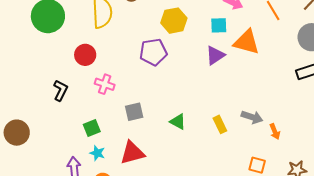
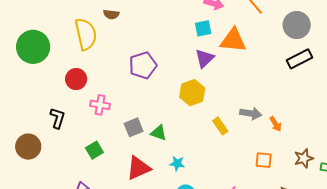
yellow hexagon: (174, 21) -> (192, 93), moved
green triangle: (178, 122) -> (159, 133), moved
brown circle: (17, 133) -> (28, 147), moved
cyan star: (97, 153) -> (177, 163), moved

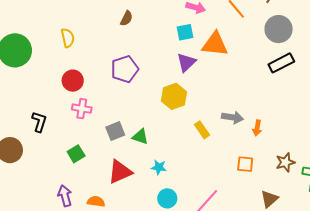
brown semicircle: (111, 14) -> (126, 18), moved, turned -70
yellow semicircle: (86, 34) -> (68, 38), size x0.6
red circle: (76, 79) -> (73, 81), moved
orange arrow: (276, 124) -> (257, 128), turned 42

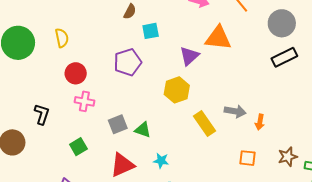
cyan square: (185, 32) -> (151, 31), moved
yellow semicircle: (68, 38) -> (62, 38), moved
yellow rectangle: (202, 130) -> (205, 124), size x1.4

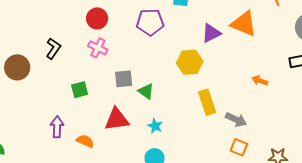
gray arrow: (235, 111) -> (236, 120), moved
orange arrow: (260, 122) -> (260, 81), moved, turned 84

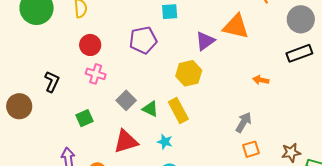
gray square: (124, 79) -> (126, 100), turned -30
yellow rectangle: (207, 102) -> (178, 110), moved
gray arrow: (236, 120) -> (244, 122), turned -75
orange square: (239, 147) -> (251, 149), turned -30

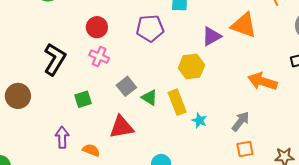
orange arrow: (261, 80) -> (262, 81), size x1.8
black L-shape: (52, 82) -> (55, 59), size x1.5
brown circle: (19, 106) -> (18, 96), moved
cyan star: (165, 142) -> (199, 120), moved

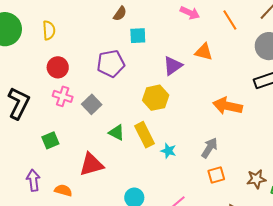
orange triangle: (244, 25) -> (204, 52), size x0.7
gray square: (126, 86) -> (92, 104), moved

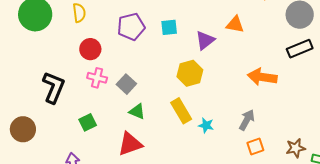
cyan square: (138, 36) -> (169, 27), moved
purple pentagon: (111, 64) -> (131, 27), moved
green triangle: (116, 133) -> (137, 111), moved

